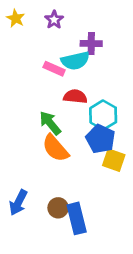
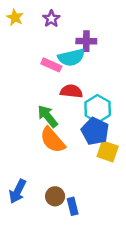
blue rectangle: (77, 218) -> (73, 206), size x0.6

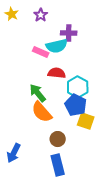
brown circle: (55, 196) -> (58, 139), moved
blue rectangle: (73, 206) -> (58, 165), size x1.5

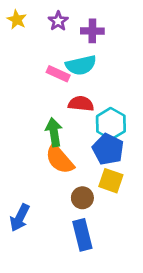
purple cross: (69, 33) -> (92, 31), moved
green arrow: (38, 93) -> (54, 132), turned 30
yellow square: (86, 121) -> (111, 181), moved

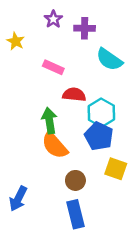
yellow star: (17, 20) -> (16, 41), moved
cyan semicircle: (81, 65) -> (109, 59), moved, turned 48
yellow square: (111, 181) -> (116, 169), moved

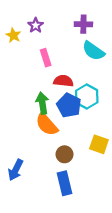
purple star: (53, 19) -> (36, 25), moved
purple cross: (85, 28) -> (83, 24), moved
pink rectangle: (53, 67) -> (46, 58), turned 48
blue pentagon: (99, 136) -> (69, 105), moved

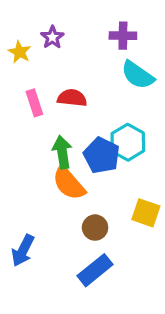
pink rectangle: (46, 58) -> (34, 103), moved
red semicircle: (63, 81) -> (72, 98), moved
blue rectangle: (64, 183) -> (95, 270), turned 65

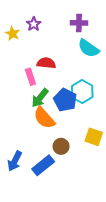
pink rectangle: (34, 103) -> (30, 77), moved
green arrow: (62, 152) -> (40, 98), turned -132
blue rectangle: (95, 270) -> (43, 165), moved

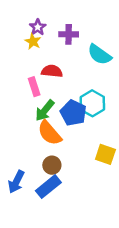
purple cross: (79, 23) -> (69, 34), moved
yellow star: (13, 34) -> (33, 41), moved
brown circle: (61, 146) -> (52, 165), moved

